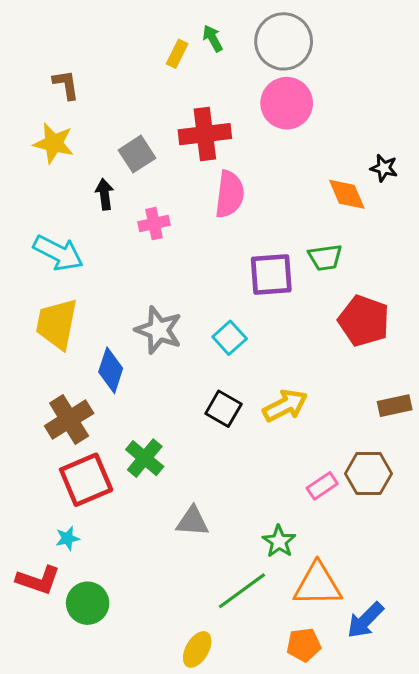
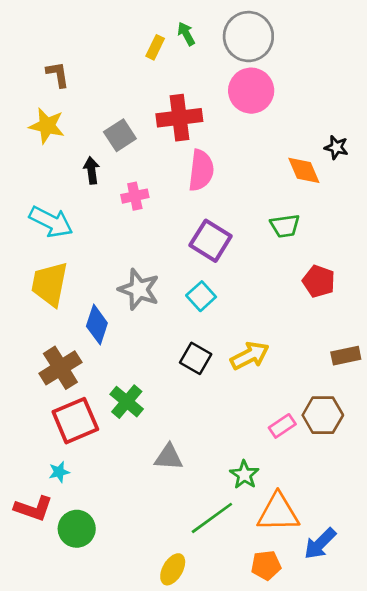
purple square: (271, 274) -> (211, 241), moved, turned 36
red pentagon: (364, 321) -> (319, 281), size x0.7

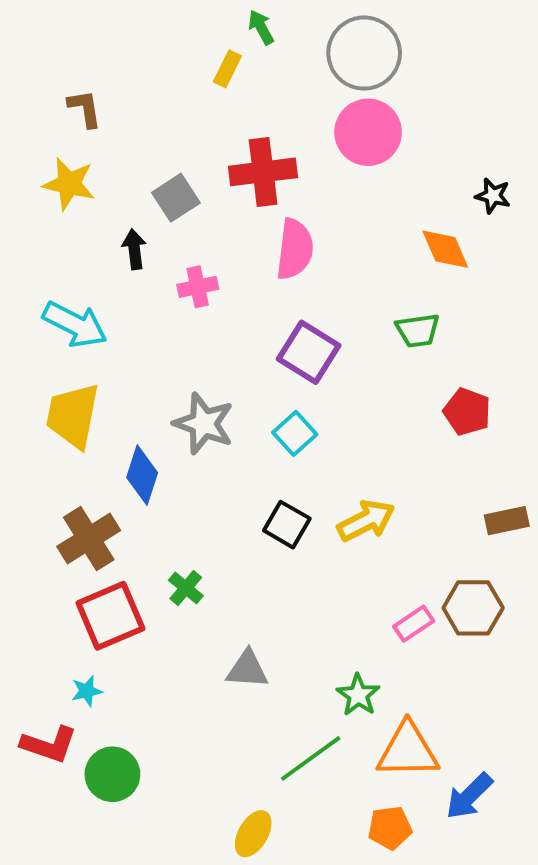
green arrow: (186, 34) -> (261, 27), moved
black star: (336, 147) -> (493, 196), moved
green cross: (127, 402) -> (186, 588), size x0.7

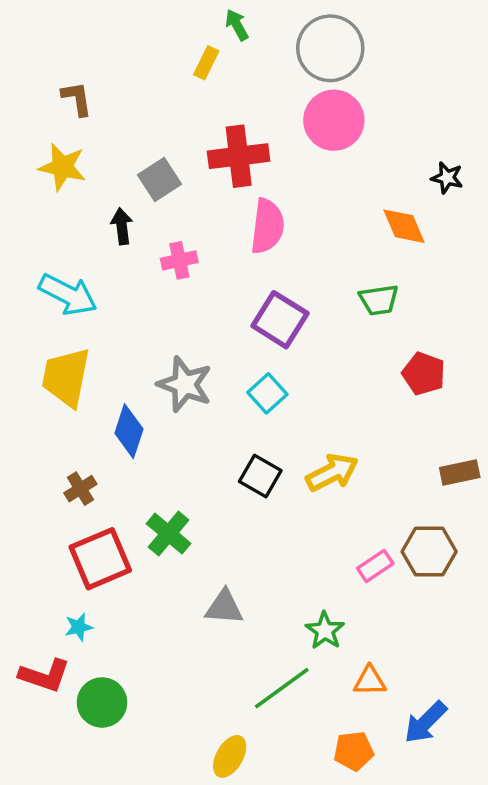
brown cross: (89, 538) -> (80, 489), size x0.6
green cross: (186, 588) -> (169, 534), size x1.4
orange triangle: (408, 750) -> (370, 681), size x0.6

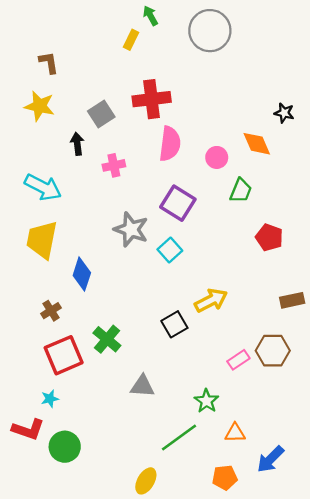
pink circle: (334, 120) -> (217, 157), moved, size x0.6
green trapezoid: (379, 300) -> (241, 191), turned -60
gray star: (185, 384) -> (131, 229), moved
black square: (260, 476) -> (174, 324), moved, turned 30

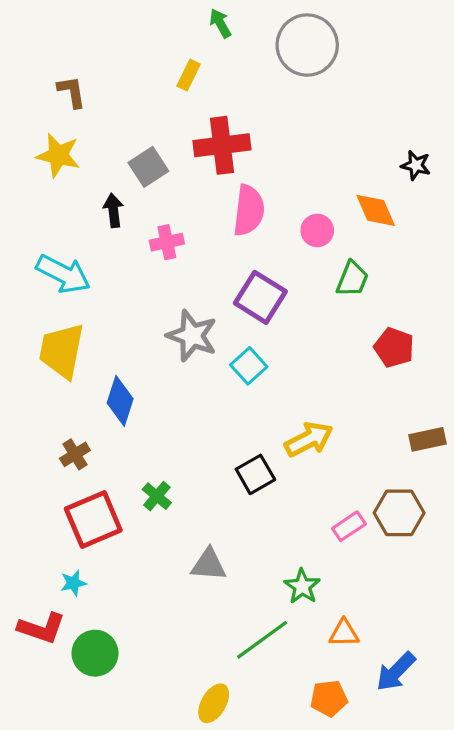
yellow rectangle: (131, 40) -> (189, 75), moved
green cross: (107, 339) -> (157, 496), size x0.7

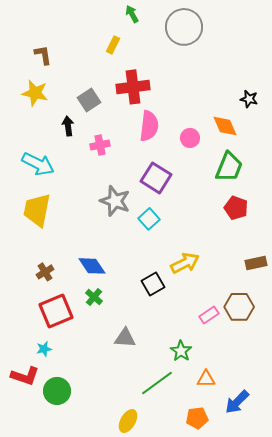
green trapezoid: (352, 279) -> (229, 167), moved, size x1.4
blue diamond: (120, 401) -> (92, 266), moved, turned -52

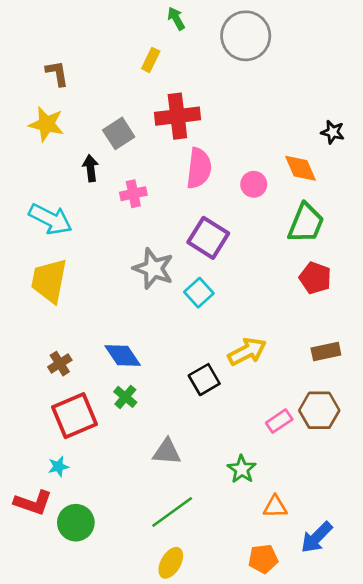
brown rectangle: (256, 263) -> (326, 351), moved
green line: (157, 383) -> (172, 512), moved

